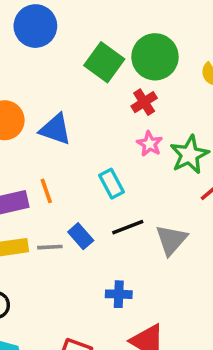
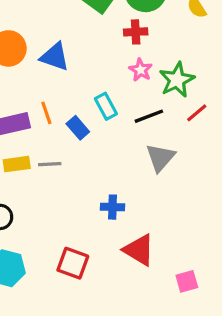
red cross: (144, 102) -> (136, 32), turned 30
black line: (128, 227) -> (149, 116), moved
blue rectangle: (81, 236) -> (78, 128), moved

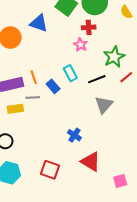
blue triangle: (55, 57) -> (39, 23), moved
pink star: (141, 70) -> (80, 45), moved
gray line: (50, 164) -> (33, 98), moved
blue cross: (112, 207) -> (74, 135), turned 32

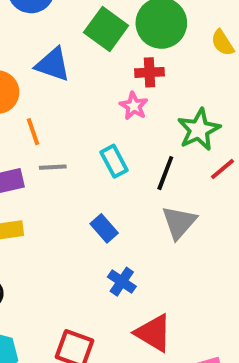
orange line: (34, 77) -> (33, 132), moved
black line: (97, 79) -> (165, 173), turned -48
blue rectangle: (53, 86) -> (104, 228), moved
gray line: (33, 98) -> (53, 167), moved

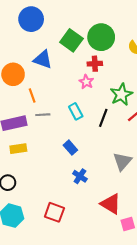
gray triangle: (179, 222) -> (122, 161), moved
red triangle: (153, 333) -> (111, 204), moved

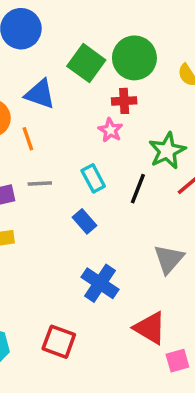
orange line: (32, 96) -> (28, 139), moved
blue rectangle: (70, 148) -> (85, 221), moved
blue cross: (80, 176) -> (100, 283), size x1.5

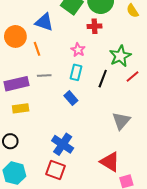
pink star: (110, 130) -> (78, 50), moved
cyan rectangle: (93, 178) -> (76, 72), turned 42
blue cross: (100, 283) -> (63, 144), moved

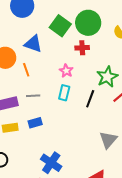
blue rectangle: (71, 98) -> (35, 123), moved, turned -64

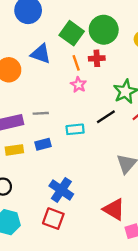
orange line: (26, 70) -> (76, 63), moved
cyan rectangle: (64, 93) -> (75, 129), moved, turned 70
black line: (90, 99) -> (106, 117), turned 36

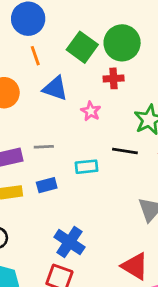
blue triangle: (41, 54) -> (55, 88), moved
orange line: (76, 63) -> (35, 56), moved
black line: (106, 117) -> (125, 151), turned 42

